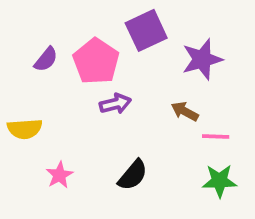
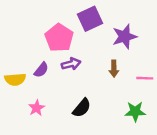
purple semicircle: (46, 59) -> (41, 70), moved
brown arrow: (185, 111) -> (114, 69), turned -119
pink line: (216, 137) -> (145, 78), moved

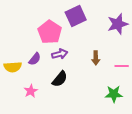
purple star: (125, 37) -> (118, 24), moved
black semicircle: (82, 108) -> (60, 79), moved

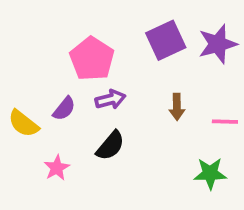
purple square: (76, 16) -> (166, 40), moved
yellow semicircle: (13, 67) -> (23, 123), turned 42

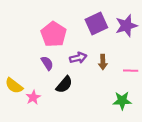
purple arrow: (110, 99) -> (78, 58), moved
purple semicircle: (64, 109) -> (47, 63), moved, turned -72
yellow semicircle: (23, 123) -> (14, 86), moved

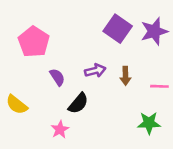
purple square: (96, 24) -> (118, 29), turned -30
pink pentagon: (54, 34) -> (34, 42), moved
pink star: (33, 97) -> (60, 129), moved

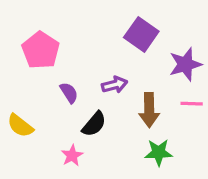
purple star: (154, 31) -> (185, 64), moved
brown arrow: (125, 76) -> (149, 110), moved, size x1.5
green star: (149, 123) -> (159, 152), moved

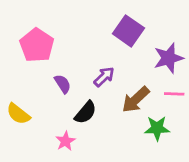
purple arrow: (115, 85) -> (104, 77), turned -30
brown arrow: (149, 110) -> (136, 100), turned 48
green star: (159, 152) -> (157, 128), moved

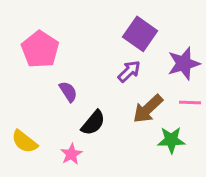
purple arrow: (104, 77) -> (129, 71), moved
yellow semicircle: (18, 114) -> (24, 142), moved

